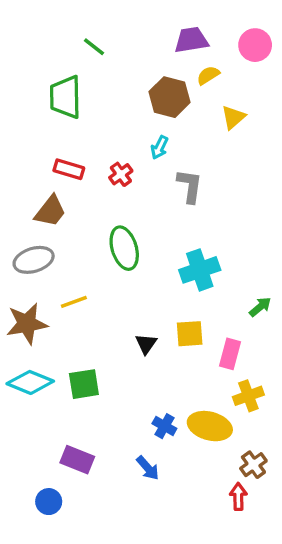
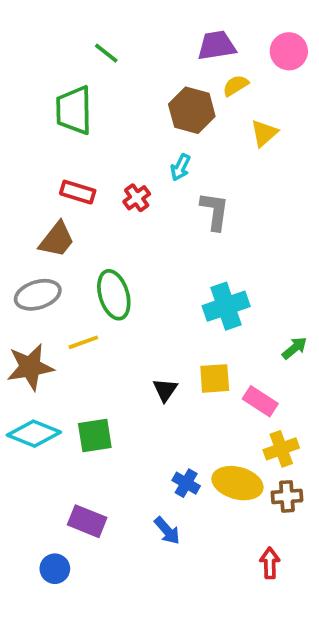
green ellipse: (124, 248) -> (114, 295), moved
pink rectangle: (230, 354) -> (260, 401), turned -72
brown cross: (253, 465) -> (287, 496), moved, turned 32

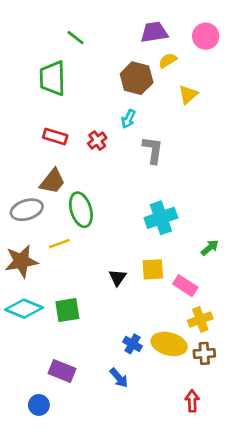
brown trapezoid: (57, 240) -> (52, 181), moved

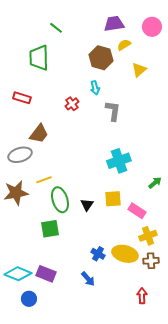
cyan arrow: (128, 119) -> (95, 88), turned -40
red rectangle: (55, 137) -> (22, 98), moved
green ellipse: (81, 210) -> (60, 200), moved
cyan diamond: (24, 309) -> (18, 274), moved

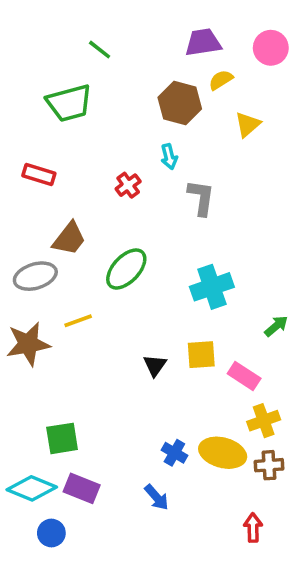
green trapezoid: (39, 58) -> (69, 103), turned -104
green ellipse: (60, 200) -> (126, 269), moved, turned 60
green square: (50, 229) -> (62, 438), moved

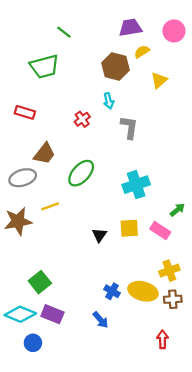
pink rectangle: (244, 376) -> (160, 230), moved
green square: (62, 438) -> (40, 282), turned -30

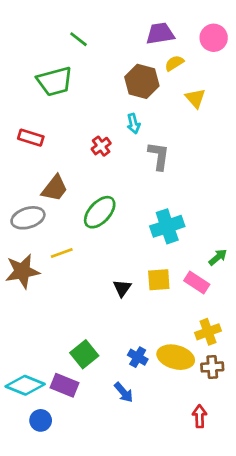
yellow triangle: (159, 80) -> (195, 98), turned -30
green square: (40, 282) -> (84, 354), moved

